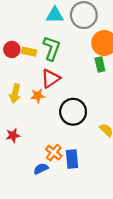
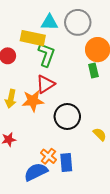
yellow rectangle: (29, 52) -> (33, 38), moved, size x1.6
orange star: (38, 96) -> (33, 101), size x1.5
blue semicircle: (41, 169) -> (36, 172), size x1.6

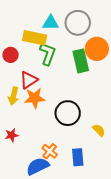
green rectangle: (93, 70) -> (81, 61), moved, size x1.6
red triangle: (45, 84) -> (29, 80), moved
blue rectangle: (66, 163) -> (78, 157), moved

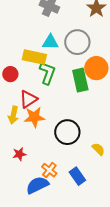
red star: (12, 135) -> (19, 154), moved
blue rectangle: (78, 157) -> (77, 176), turned -30

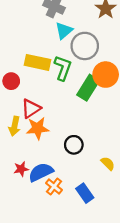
cyan triangle: (50, 42) -> (64, 31), moved, turned -42
green L-shape: (47, 73) -> (63, 68), moved
green rectangle: (80, 80) -> (88, 88), turned 45
black circle: (67, 132) -> (74, 145), size x0.7
blue semicircle: (37, 185) -> (41, 172), moved

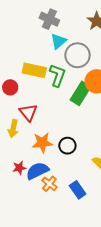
red triangle: (31, 109) -> (28, 113), turned -36
orange star: (38, 128) -> (42, 143), moved

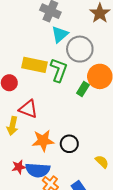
green rectangle: (81, 93) -> (83, 89), size x0.6
red triangle: (28, 113) -> (28, 109), turned -30
blue semicircle: (37, 171) -> (38, 170), turned -150

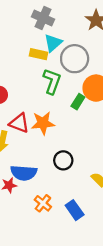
yellow rectangle: (35, 65) -> (38, 54), moved, size x0.7
orange star: (43, 141) -> (43, 123), moved
blue semicircle: (38, 170) -> (24, 173), moved

